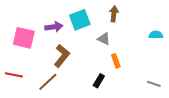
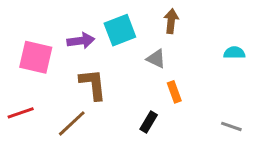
brown L-shape: (62, 56) -> (93, 84), turned -45
red line: (14, 75) -> (21, 113), turned -30

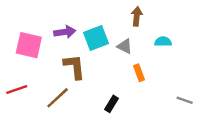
cyan square: (120, 30) -> (96, 38), moved
cyan semicircle: (234, 53) -> (163, 42), moved
black rectangle: (149, 122) -> (111, 104), moved

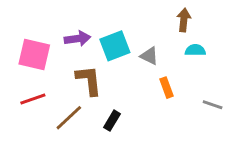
brown arrow: (137, 16) -> (184, 20), moved
red line: (17, 89) -> (33, 99), moved
gray line: (185, 100) -> (213, 105), moved
black rectangle: (111, 104) -> (112, 121), moved

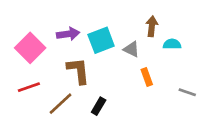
brown arrow: (184, 20) -> (152, 26), moved
pink square: (34, 54) -> (30, 48), turned 32

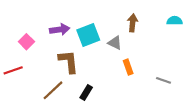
cyan semicircle: (172, 44) -> (175, 21), moved
pink square: (30, 48) -> (26, 42), size x0.6
red line: (29, 87) -> (13, 70), moved

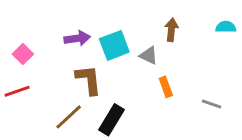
pink square: (26, 42) -> (23, 54), moved
black rectangle: (86, 93) -> (111, 120), size x1.5

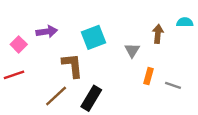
brown arrow: (172, 30) -> (158, 34), moved
purple arrow: (77, 38) -> (47, 32), moved
gray triangle: (149, 55) -> (132, 50), moved, turned 35
orange rectangle: (166, 87) -> (149, 76), moved, turned 35

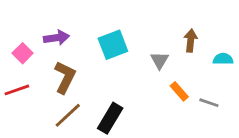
cyan semicircle: (185, 22) -> (223, 59), moved
brown L-shape: (72, 66) -> (65, 77), moved, turned 32
orange rectangle: (149, 76) -> (179, 91), turned -56

